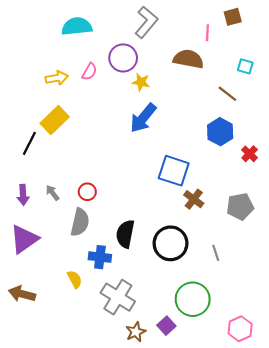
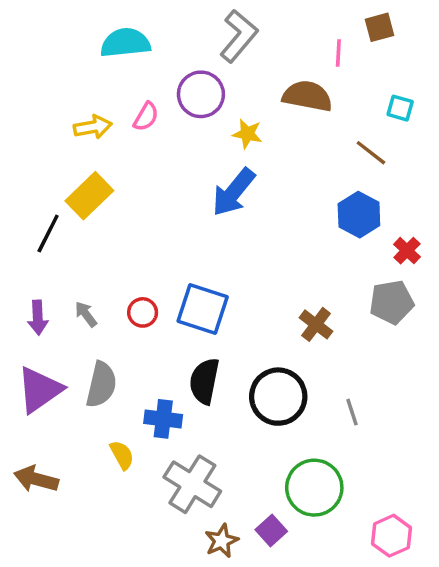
yellow star: (141, 82) -> (247, 134), moved
blue square: (174, 171) -> (203, 309), moved
gray pentagon: (240, 207) -> (392, 302), moved
gray semicircle: (80, 222) -> (101, 385), moved

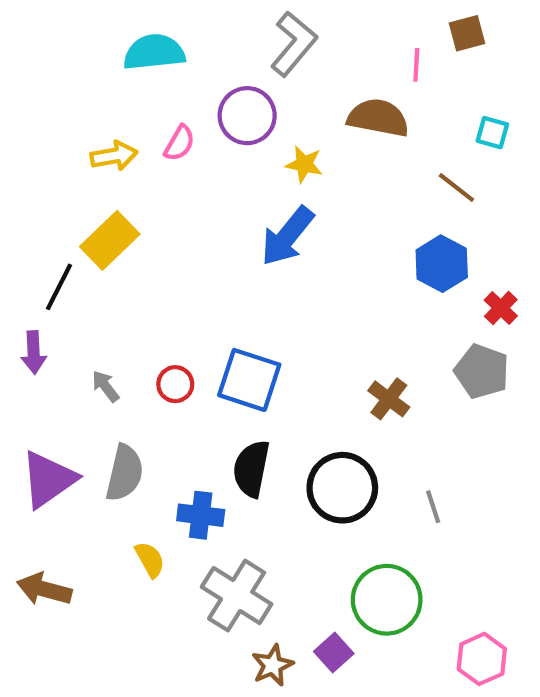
gray pentagon: (392, 302) -> (482, 371), turned 30
purple arrow: (38, 318) -> (34, 352), moved

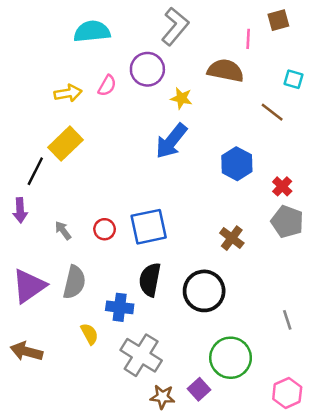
blue hexagon: (442, 264) -> (237, 164), moved
red cross: (501, 308) -> (282, 186), moved
blue square: (249, 380) -> (149, 227), turned -30
gray line: (433, 507) -> (287, 320), moved
brown star: (273, 665) -> (162, 397), turned 30

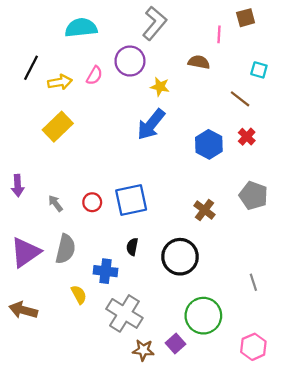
brown semicircle: (225, 70) -> (199, 62), size x0.7
black line: (35, 171) -> (31, 68), moved
red cross: (282, 186) -> (247, 137), moved
black semicircle: (150, 280) -> (132, 247), size x0.6

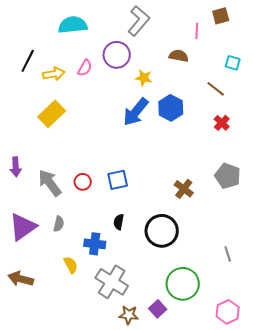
blue hexagon: (209, 144) -> (171, 108), moved
blue square: (131, 200) -> (118, 180), size x0.7
gray arrow: (55, 203) -> (50, 183), size x1.8
gray semicircle: (65, 249) -> (59, 224), size x0.6

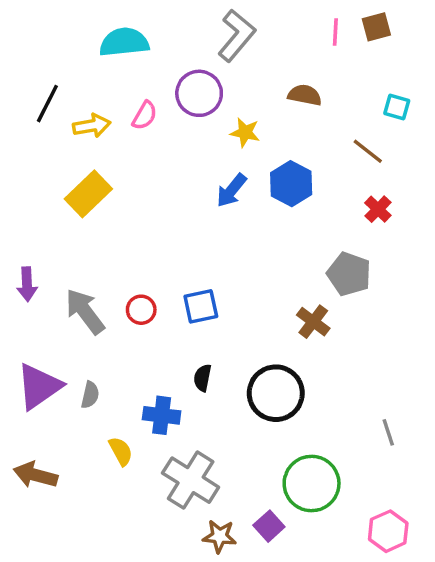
pink line: (197, 31) -> (335, 32), moved
blue arrow: (136, 112) -> (231, 190), size x0.7
gray pentagon: (228, 176) -> (349, 274), moved
gray semicircle: (59, 224) -> (90, 395), moved

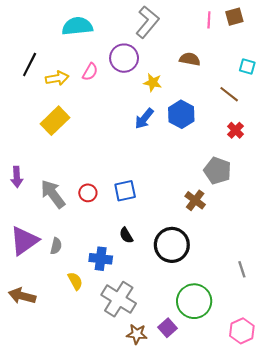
black semicircle: (202, 378) -> (126, 235), turned -42

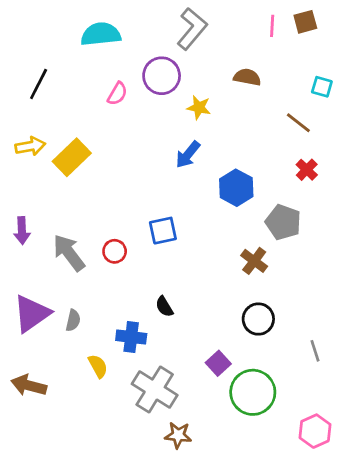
yellow arrow: (57, 78) -> (30, 146), moved
blue hexagon: (181, 114) -> (236, 188), moved
blue square: (125, 191) -> (163, 231), moved
black circle: (172, 245) -> (258, 319), moved, size x0.7
purple square: (168, 328) -> (218, 363), moved

